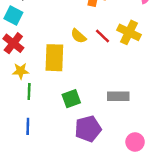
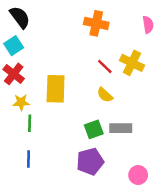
cyan square: (13, 16) -> (14, 46), turned 30
yellow semicircle: (78, 36) -> (105, 95), moved
green square: (71, 99) -> (94, 129), moved

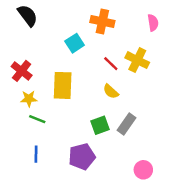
cyan square: (14, 46) -> (75, 43), moved
green line: (30, 123) -> (37, 119), turned -70
gray rectangle: (121, 128) -> (126, 124), turned -55
purple pentagon: (90, 161) -> (82, 157), moved

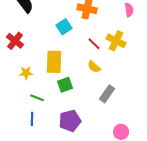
red cross: (22, 71) -> (15, 41), moved
green line: (37, 119) -> (37, 98), moved
green square: (100, 125) -> (65, 85), moved

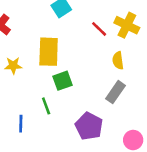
yellow semicircle: (94, 67) -> (118, 61), moved, turned 40
green line: (37, 98) -> (46, 106), moved, turned 48
purple pentagon: (70, 121) -> (89, 126), moved, turned -30

